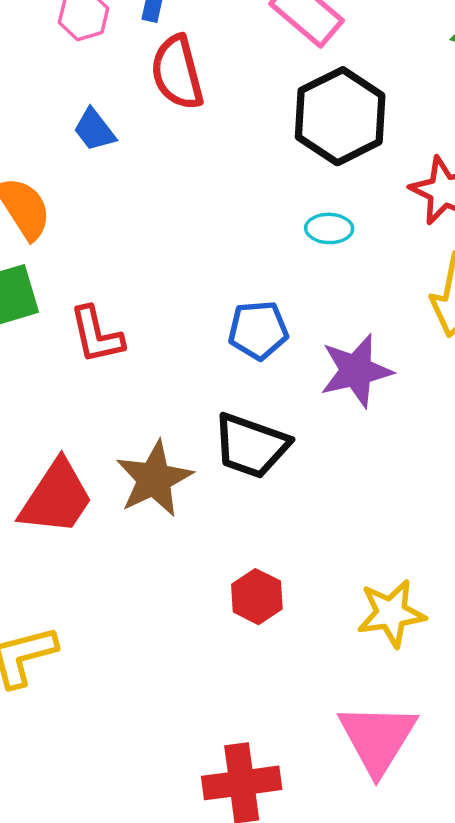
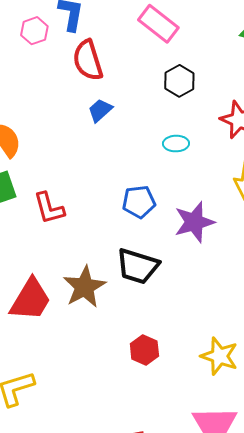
black hexagon: (340, 116) -> (179, 81), size x0.6
blue trapezoid: (94, 130) -> (100, 110), moved, turned 88
yellow star: (391, 613) -> (219, 356), turned 30

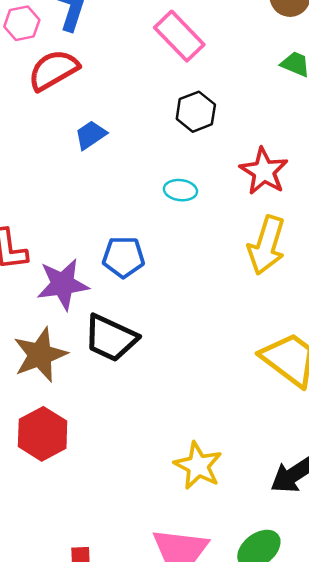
red semicircle: (88, 60) -> (53, 70), moved, turned 69
purple star: (194, 222) -> (63, 284), moved
red hexagon: (144, 350) -> (43, 434), moved, size x1.4

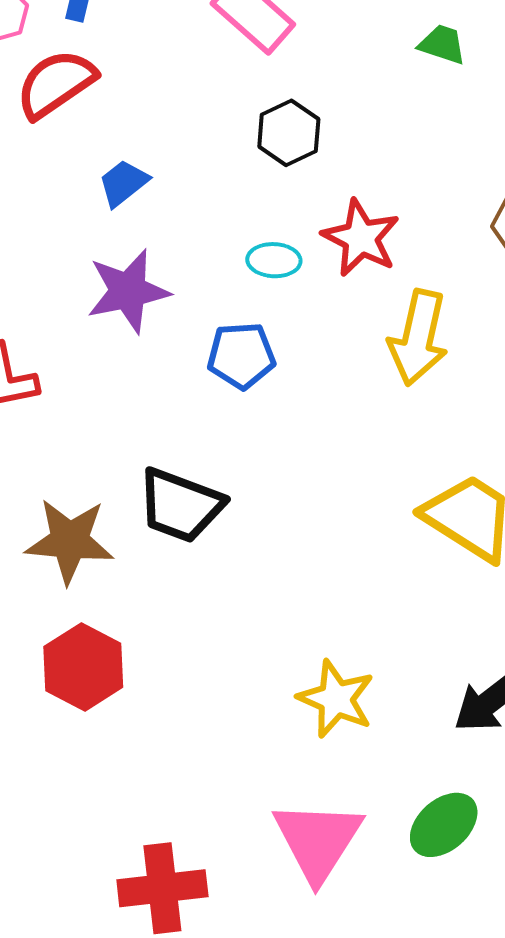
red star: (264, 171) -> (361, 238), moved
blue pentagon: (124, 257) -> (241, 356), moved
purple star: (63, 284) -> (128, 291), moved
brown star: (40, 355) -> (70, 541), turned 30

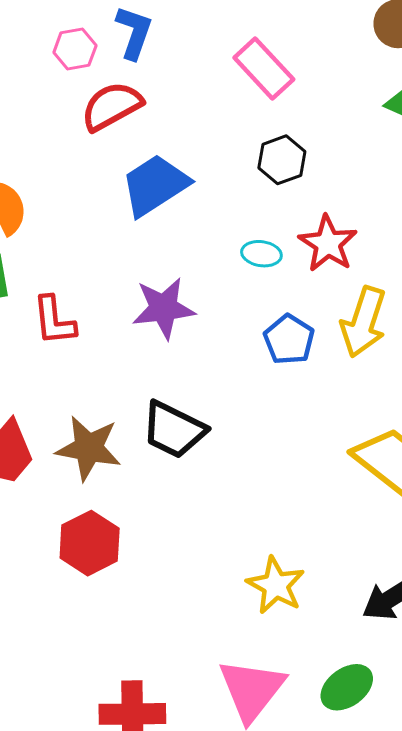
blue trapezoid: (123, 183) -> (155, 185), size x1.8
purple star: (128, 291) -> (164, 308), moved
blue pentagon: (241, 356) -> (289, 339), moved, turned 30

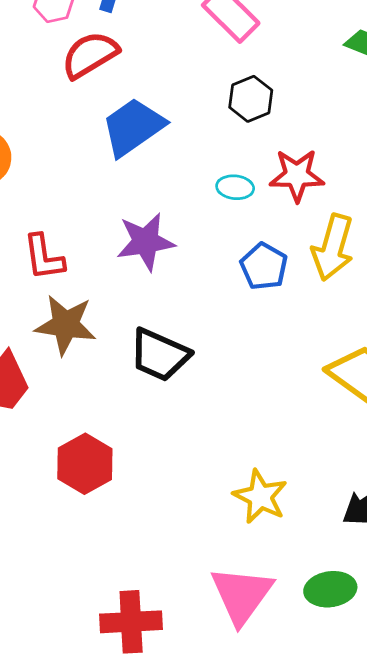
red star: (328, 244) -> (297, 175), turned -30
brown star: (89, 448) -> (66, 325), moved
green ellipse: (347, 687) -> (330, 589), turned 30

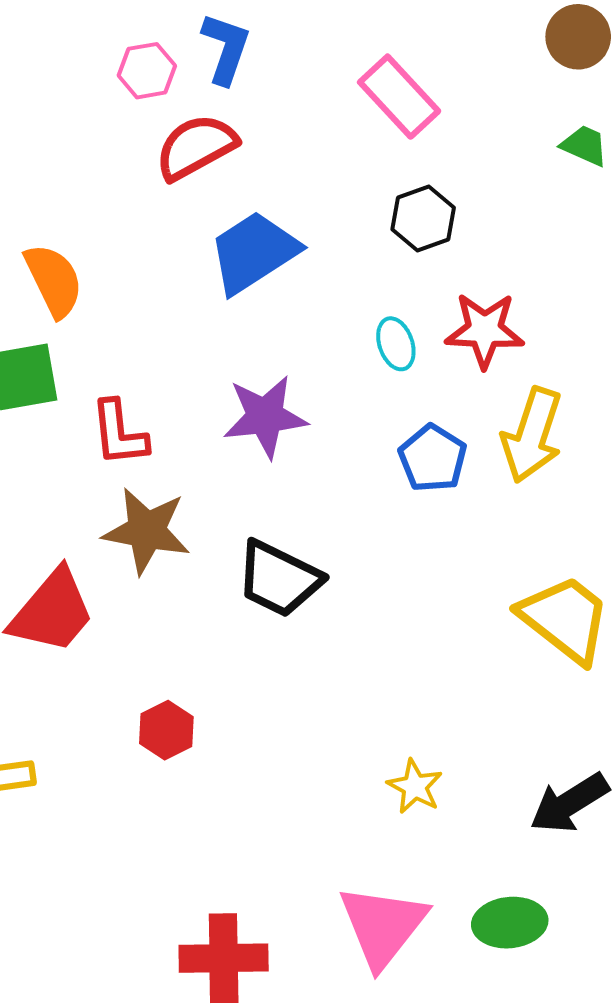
cyan ellipse: (235, 187) -> (396, 344), turned 63
red hexagon: (85, 464) -> (166, 730), size x0.7
yellow star: (260, 497) -> (415, 787), size x0.7

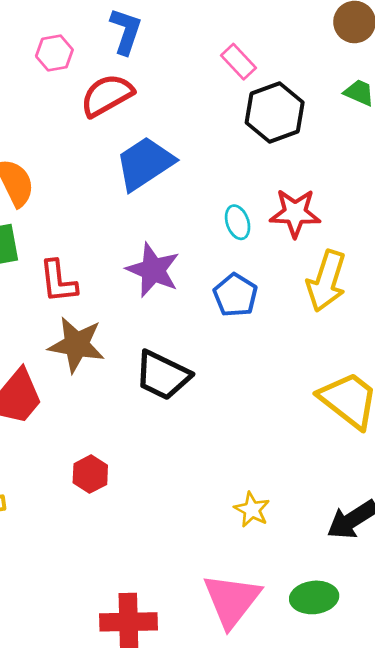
pink hexagon: (147, 71) -> (54, 53), moved
pink rectangle: (399, 97) -> (238, 62), size x0.7
black hexagon: (423, 219) -> (275, 112), moved, size x1.4
purple star: (265, 417) -> (153, 270), turned 30
blue pentagon: (433, 458) -> (235, 295), moved

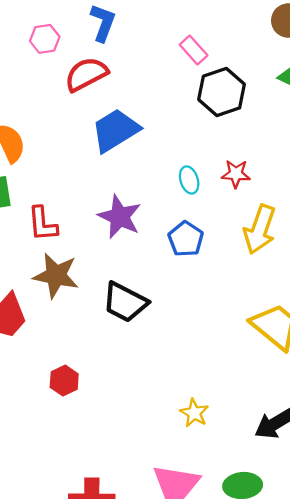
red star: (295, 213) -> (236, 174), size x0.7

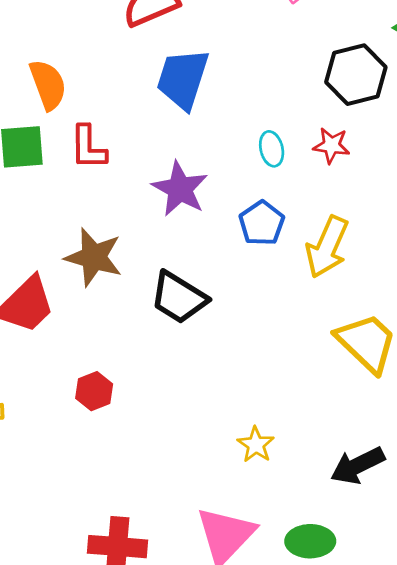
black hexagon: (222, 92) -> (356, 75), moved
blue trapezoid: (115, 130) -> (183, 79), turned -45
red L-shape: (43, 224) -> (88, 147), moved
yellow arrow: (260, 229) -> (327, 247), moved

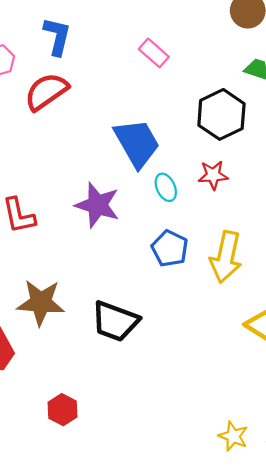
blue trapezoid: (183, 79) -> (137, 143), moved, turned 144
purple star: (180, 189) -> (97, 205), moved
yellow star: (256, 445) -> (233, 436), moved

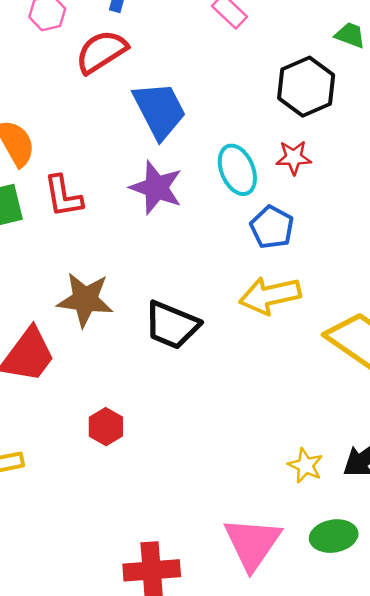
blue trapezoid: (137, 143) -> (159, 110), moved
cyan ellipse: (166, 187) -> (237, 170), size x1.5
blue pentagon: (170, 248) -> (272, 227), moved
yellow arrow: (226, 257) -> (270, 295), moved, turned 63

